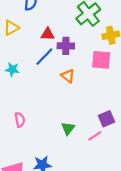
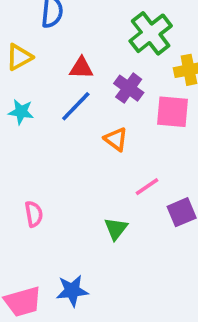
purple cross: (66, 46) -> (129, 88), moved, turned 35
cyan star: (12, 69) -> (21, 112), moved
pink line: (95, 136) -> (147, 187), moved

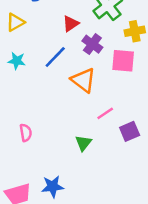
red triangle: (81, 68) -> (71, 24), moved, turned -36
orange triangle: (116, 139) -> (83, 80), size x1.5

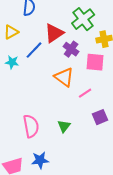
red triangle: (71, 24) -> (54, 33), size x1.5
blue line: (55, 57) -> (34, 50), moved
pink line: (105, 113) -> (85, 93), moved
pink semicircle: (26, 133) -> (31, 126), moved, size x1.6

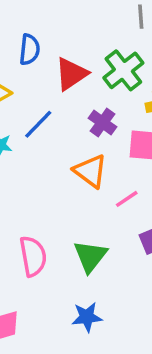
red triangle: (54, 33) -> (71, 74), moved
green triangle: (64, 126) -> (90, 256), size x1.5
blue star: (40, 160) -> (87, 317), moved

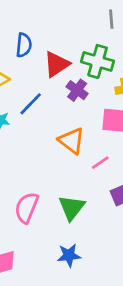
green cross: (123, 70) -> (98, 61), turned -36
purple cross: (102, 122) -> (77, 90), moved
pink semicircle: (33, 256) -> (27, 208), turned -148

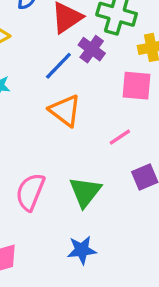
blue line: (31, 104) -> (58, 66), moved
orange triangle: (72, 141) -> (65, 111), moved

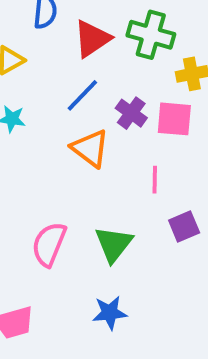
purple cross: (92, 49) -> (131, 113), moved
pink line: (120, 137) -> (155, 180), turned -55

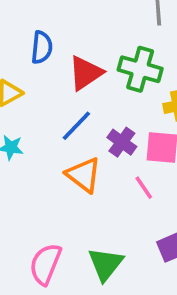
pink line: (155, 180) -> (144, 188), moved, turned -35

